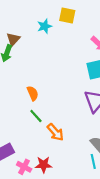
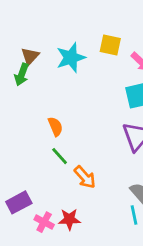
yellow square: (67, 15) -> (110, 45), moved
cyan star: (45, 26) -> (71, 58), moved, size x1.5

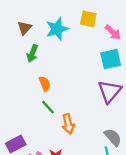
green arrow: (22, 74) -> (32, 53), moved
orange arrow: (85, 177) -> (68, 124), turned 30

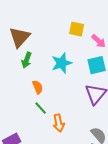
brown triangle: (25, 28) -> (20, 37), size x1.6
cyan star: (57, 29) -> (62, 63), moved

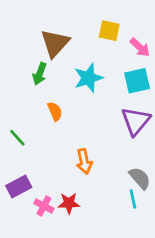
brown triangle: (20, 37) -> (55, 43), moved
green line: (41, 108) -> (17, 138), moved

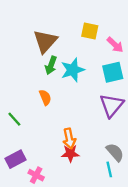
green arrow: (40, 74) -> (51, 65), moved
red star: (69, 203) -> (70, 153), moved

